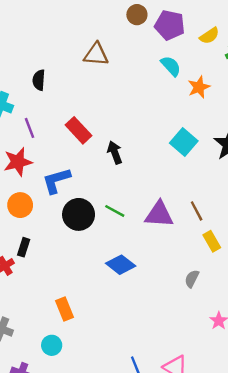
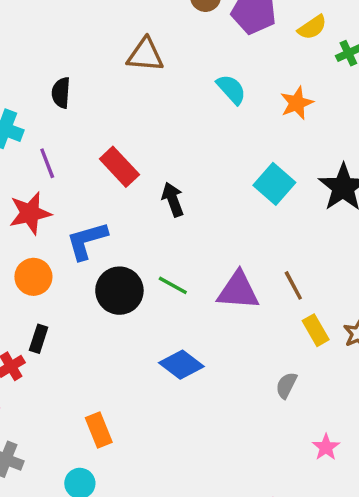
cyan semicircle: (171, 66) -> (231, 89), moved

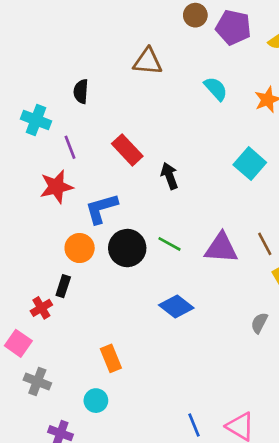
orange circle: (33, 277) -> (80, 248), moved

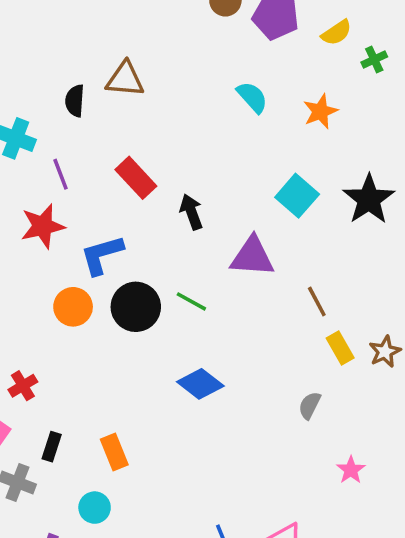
brown triangle: (148, 61) -> (125, 79), moved
purple triangle: (221, 248) -> (252, 257), moved
black rectangle: (63, 286) -> (52, 447), moved

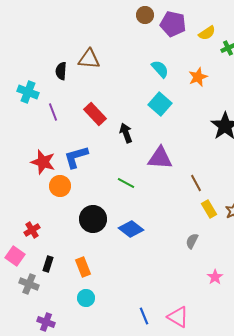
cyan square: (297, 196) -> (160, 104), moved
red star: (43, 226) -> (43, 162), moved, turned 30
black circle: (136, 307) -> (93, 219), moved
cyan circle: (95, 508) -> (86, 298), moved

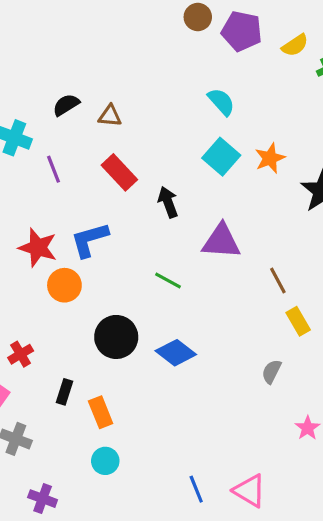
brown triangle: (89, 59) -> (110, 116), moved, size x0.7
black semicircle: (61, 71) -> (66, 105), turned 54
orange star: (198, 77) -> (270, 158), moved
black rectangle: (48, 264) -> (64, 392), moved

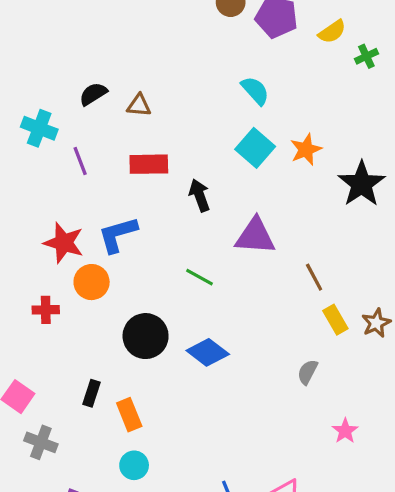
red rectangle: (119, 172) -> (149, 164), turned -48
red cross: (21, 354) -> (46, 310), moved, turned 30

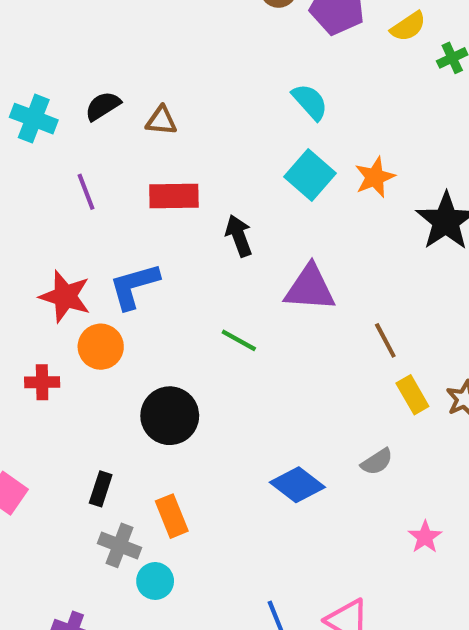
cyan cross: (39, 128) -> (34, 119), moved
blue diamond: (208, 352) -> (297, 485), moved
gray semicircle: (308, 372) -> (377, 462), turned -150
orange rectangle: (129, 415) -> (172, 516), moved
gray cross: (41, 442) -> (120, 545), moved

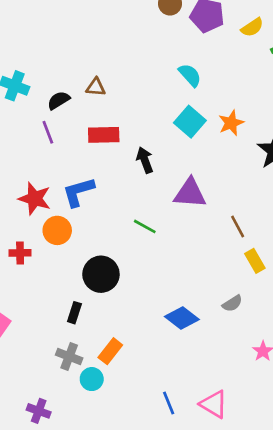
black semicircle: (103, 106) -> (59, 100), moved
black rectangle: (101, 489) -> (74, 313), moved
orange rectangle: (172, 516) -> (110, 351), moved, turned 60

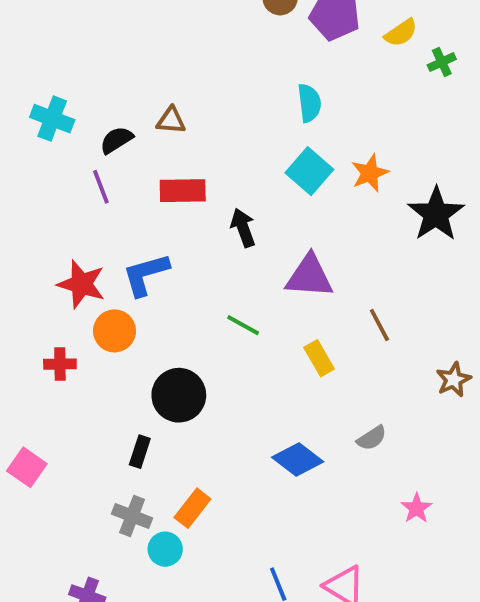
cyan semicircle: (190, 75) -> (309, 103), turned 35
yellow rectangle: (255, 261) -> (319, 358), moved

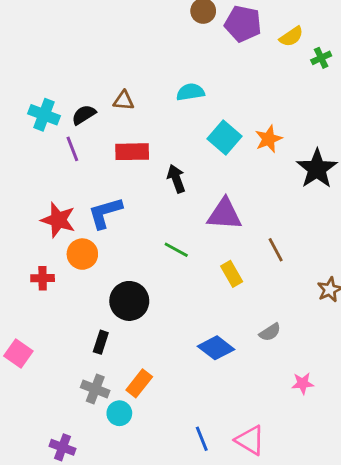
cyan semicircle: (309, 103) -> (190, 92), moved, turned -92
cyan cross: (52, 119) -> (44, 115), moved
pink star: (416, 508) -> (303, 383), turned 30

